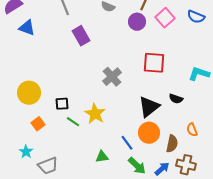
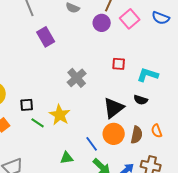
red square: (154, 63) -> (119, 64), size x0.6
cyan L-shape: (199, 74) -> (148, 75), moved
brown semicircle: (172, 144) -> (137, 135), moved

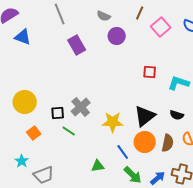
purple circle: (102, 23) -> (117, 36), moved
gray cross: (77, 78) -> (81, 107), moved
black semicircle: (141, 100) -> (177, 115), moved
yellow star: (60, 115) -> (113, 122), moved, turned -30

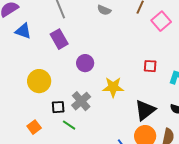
purple circle: (117, 36) -> (85, 63), moved
purple rectangle: (77, 45) -> (59, 39), moved
yellow circle: (25, 102) -> (39, 81), moved
yellow star: (113, 122) -> (113, 87), moved

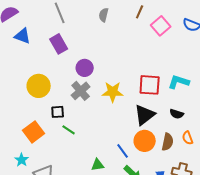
gray semicircle: (104, 10) -> (104, 15), turned 80
red square: (150, 66) -> (150, 85), moved, size x1.6
gray cross: (81, 101) -> (81, 91), moved
orange square: (34, 127) -> (34, 132), size x1.5

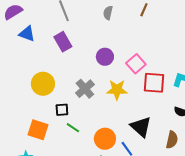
pink square: (161, 26) -> (136, 64), moved
purple circle: (85, 68) -> (105, 57), moved
black triangle: (145, 115) -> (141, 127), moved, turned -40
orange square: (34, 132) -> (38, 130), turned -35
orange circle: (145, 141) -> (105, 139), moved

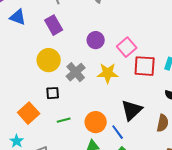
yellow circle: (43, 84) -> (49, 60), moved
black triangle: (141, 127) -> (132, 110), turned 35
green line: (73, 128) -> (64, 120), moved, turned -48
orange square: (38, 130) -> (29, 113), turned 30

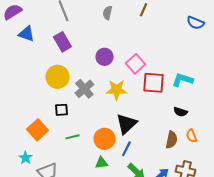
black triangle: (132, 110) -> (126, 124), moved
blue line: (118, 132) -> (126, 149), turned 63

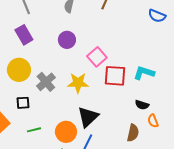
purple circle: (104, 57) -> (67, 40), moved
orange semicircle: (191, 136) -> (153, 121), moved

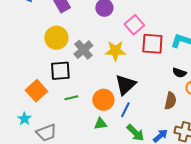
black square: (23, 103) -> (60, 71), size x1.5

